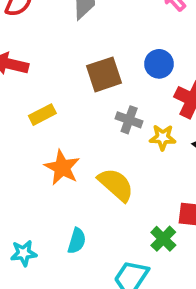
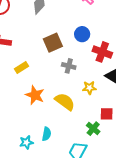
yellow star: (163, 137) -> (89, 88), moved
cyan star: (24, 253) -> (26, 142), moved

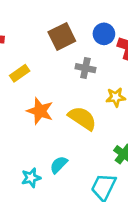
blue circle: (82, 34) -> (104, 34), moved
cyan semicircle: (47, 134) -> (59, 165), turned -144

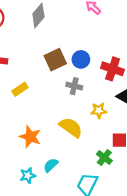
blue circle: (104, 34) -> (81, 59), moved
orange star: (40, 111) -> (30, 137), moved

